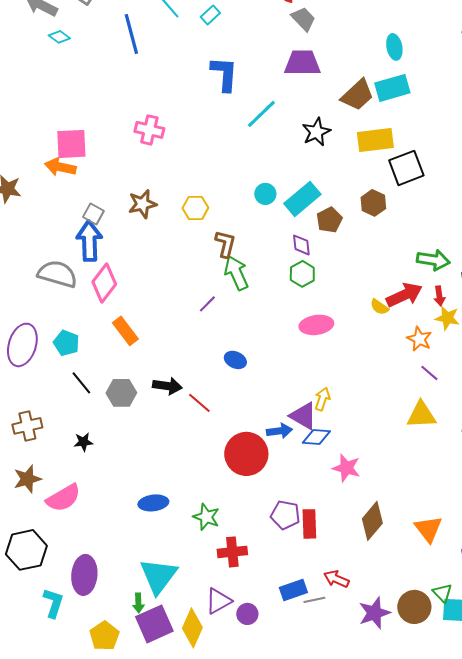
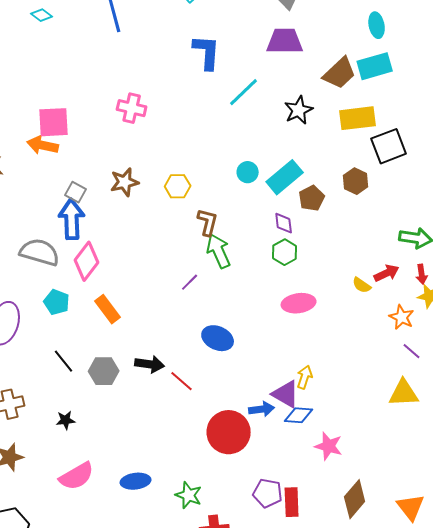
red arrow: (404, 295) -> (387, 273), size x0.7
cyan pentagon: (66, 343) -> (57, 302), moved
blue ellipse: (235, 360) -> (218, 338), size x1.4
pink semicircle: (63, 498) -> (77, 476), moved

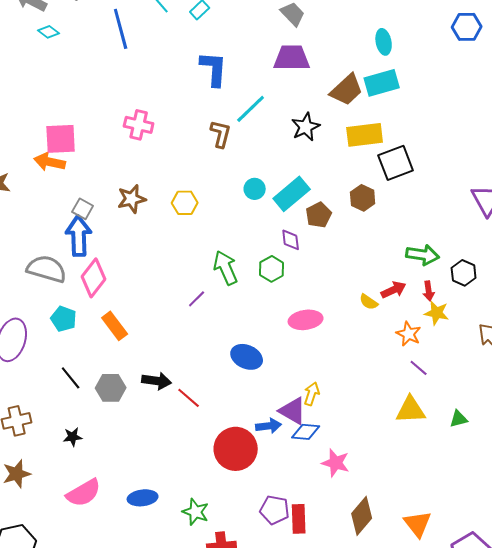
brown L-shape: (208, 222) -> (221, 134), moved
green hexagon: (285, 252) -> (272, 269), moved
blue ellipse: (218, 338) -> (247, 357), moved

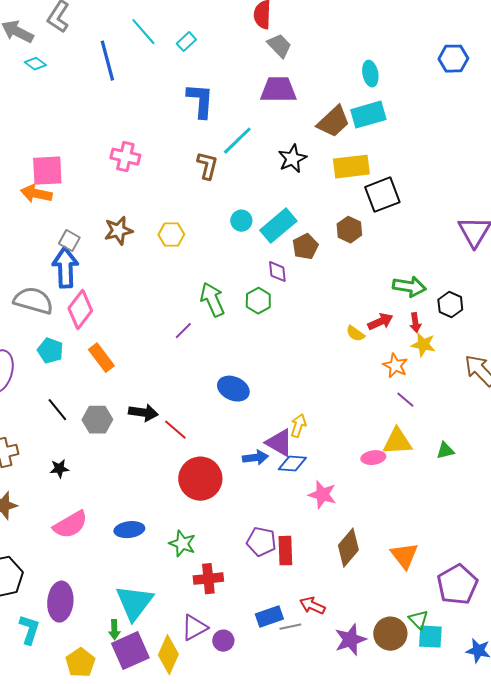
pink ellipse: (306, 320) -> (373, 458), moved, size x0.7
red circle: (236, 449) -> (200, 479), moved

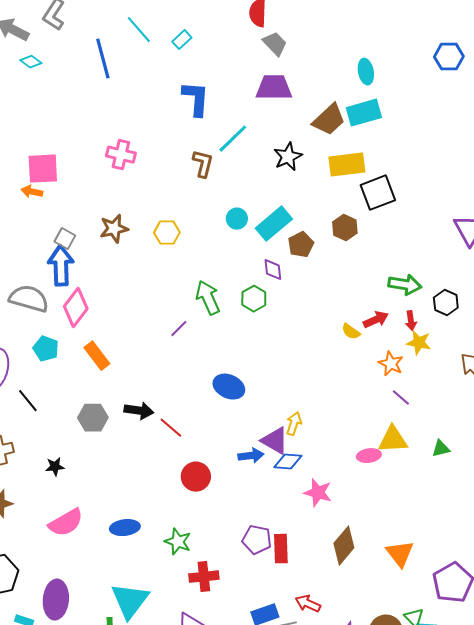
orange arrow: (36, 194) -> (32, 192), size x0.7
black line: (57, 410) -> (28, 401), moved
red circle: (200, 479) -> (196, 477), size x0.7

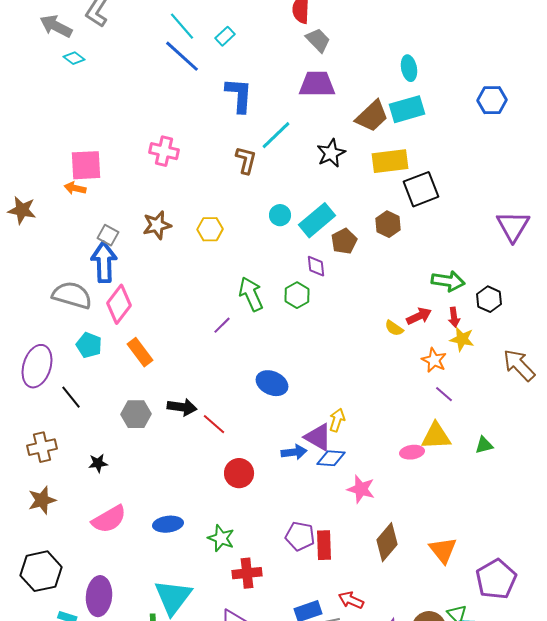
blue hexagon: (449, 57) -> (492, 100), moved
blue line: (103, 59) -> (182, 56), moved, turned -33

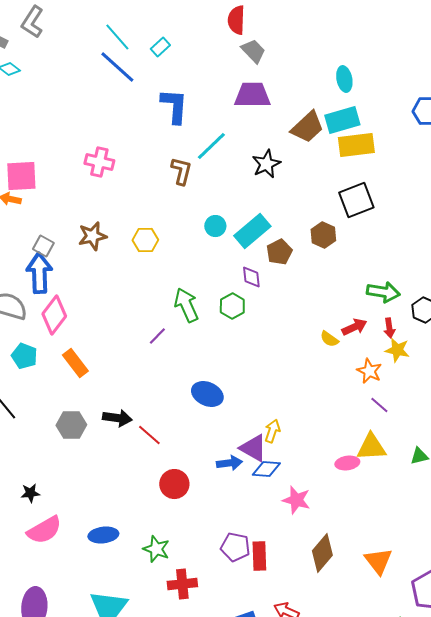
yellow rectangle: (390, 161) -> (356, 145), moved
black star: (98, 463) -> (30, 493), moved

